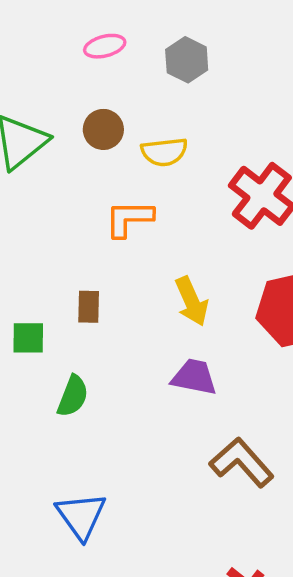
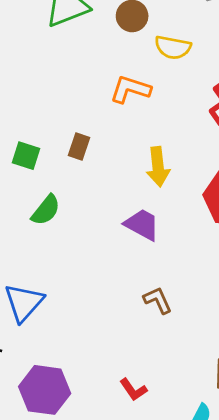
brown L-shape: (242, 462) -> (158, 300), size x0.6

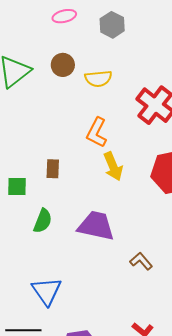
orange L-shape: (130, 89) -> (97, 133), moved, turned -64
purple trapezoid: (142, 225) -> (96, 226), moved, size x1.4

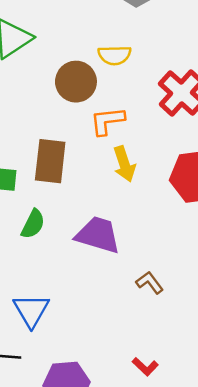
brown circle: (63, 65) -> (76, 82), moved, size x1.4
orange L-shape: (97, 133) -> (107, 121), turned 52
brown rectangle: (53, 169) -> (50, 161), size x1.8

